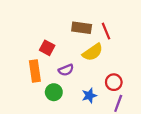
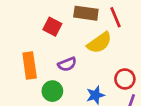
red square: (47, 48) -> (52, 27), moved

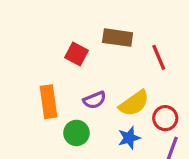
red line: (115, 17) -> (159, 57), moved
yellow semicircle: (99, 43) -> (134, 103), moved

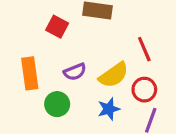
red line: (159, 57) -> (144, 49), moved

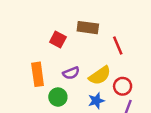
red line: (144, 49) -> (118, 46), moved

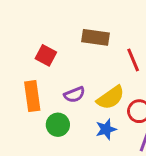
red square: (58, 40) -> (46, 55), moved

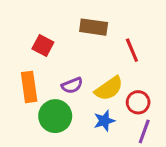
green circle: (58, 125) -> (55, 116), size x1.4

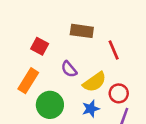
purple semicircle: (72, 85) -> (69, 69), moved, turned 72
orange rectangle: (29, 87) -> (28, 81), turned 40

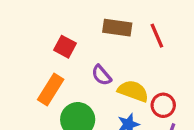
red line: (114, 50) -> (157, 36), moved
yellow semicircle: (95, 82) -> (133, 91), turned -125

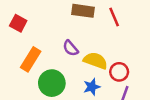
red square: (65, 47) -> (18, 23), moved

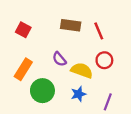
red square: (18, 23) -> (23, 30), moved
red circle: (119, 72) -> (104, 60), moved

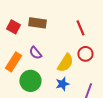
brown rectangle: (71, 25) -> (37, 23), moved
purple semicircle: (59, 59) -> (35, 53), moved
yellow semicircle: (82, 70) -> (65, 63), turned 102

